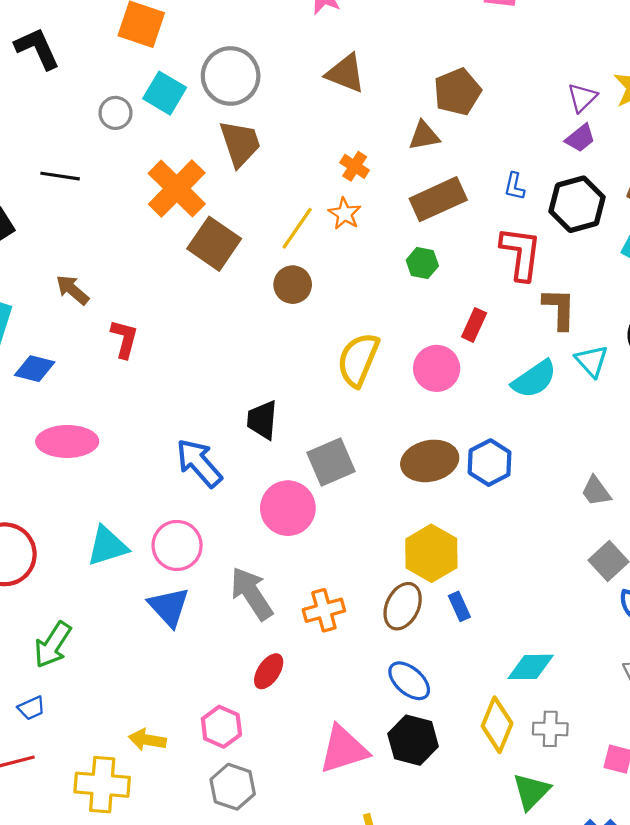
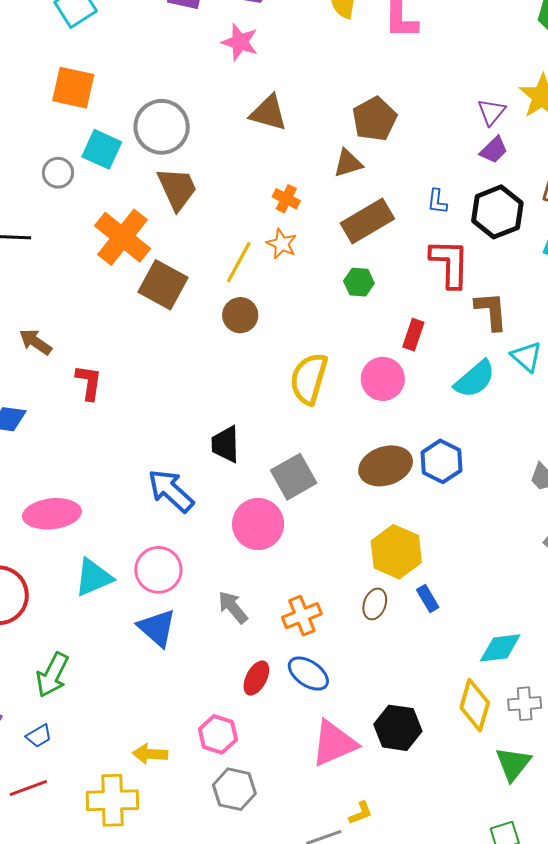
pink ellipse: (67, 441) -> (52, 514), moved
gray arrow: (252, 594) -> (233, 607), size x0.7
brown ellipse: (403, 606) -> (375, 604), size x0.7
blue ellipse: (409, 681) -> (308, 674), moved

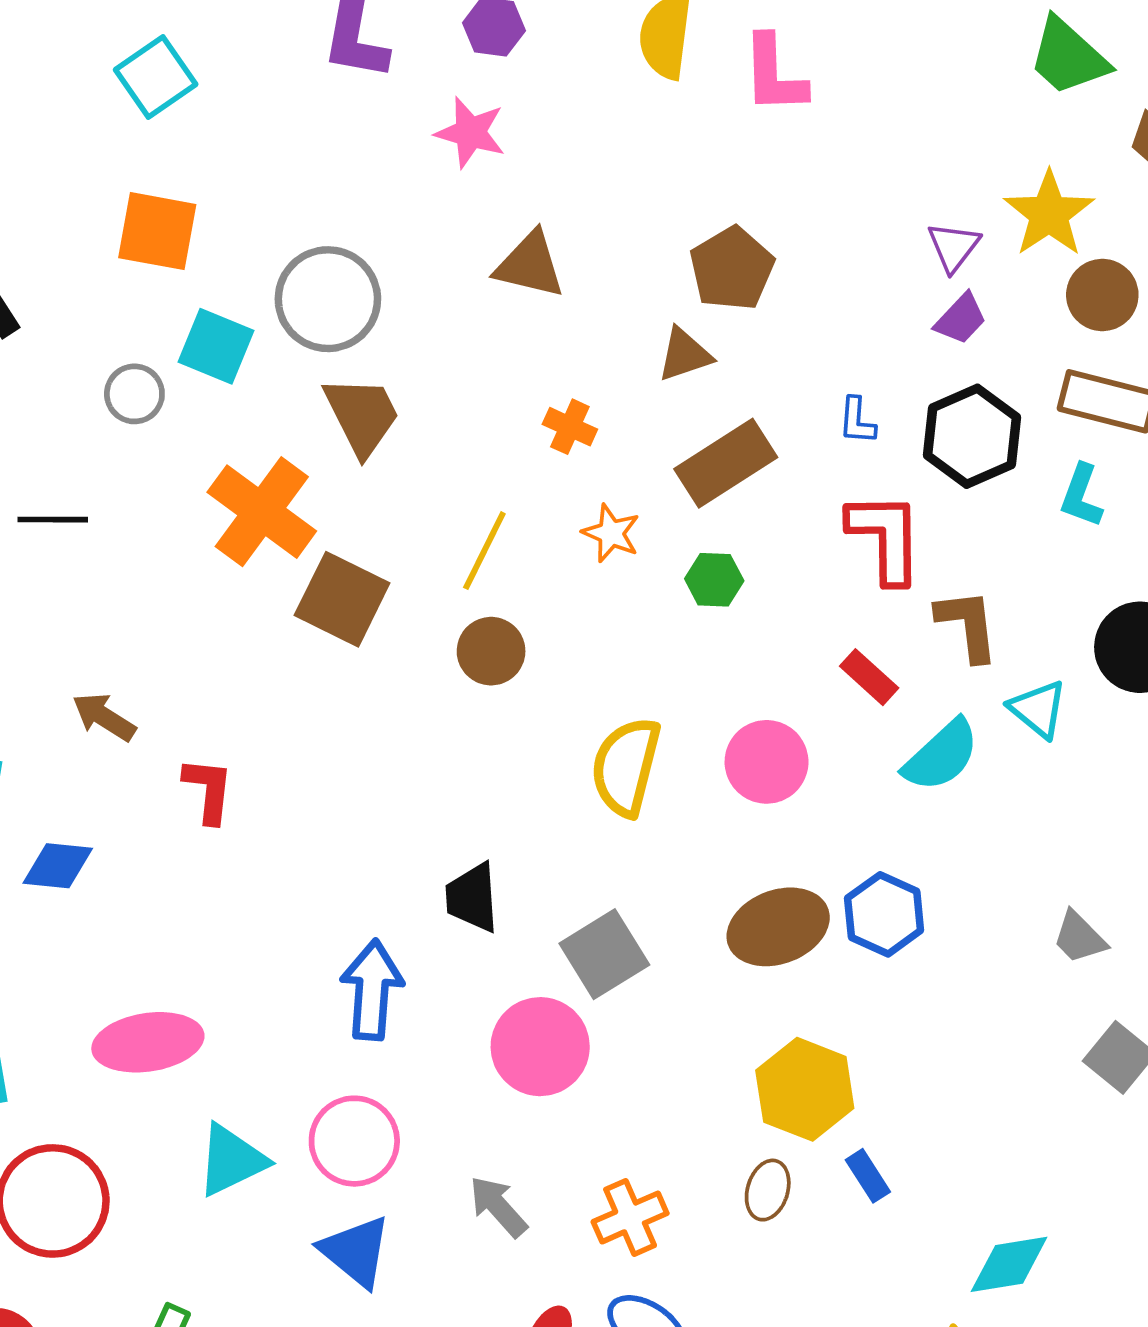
orange star: (282, 244) -> (611, 533), moved
red rectangle: (413, 335) -> (869, 677), moved, turned -64
blue arrow: (171, 491) -> (372, 990), turned 54

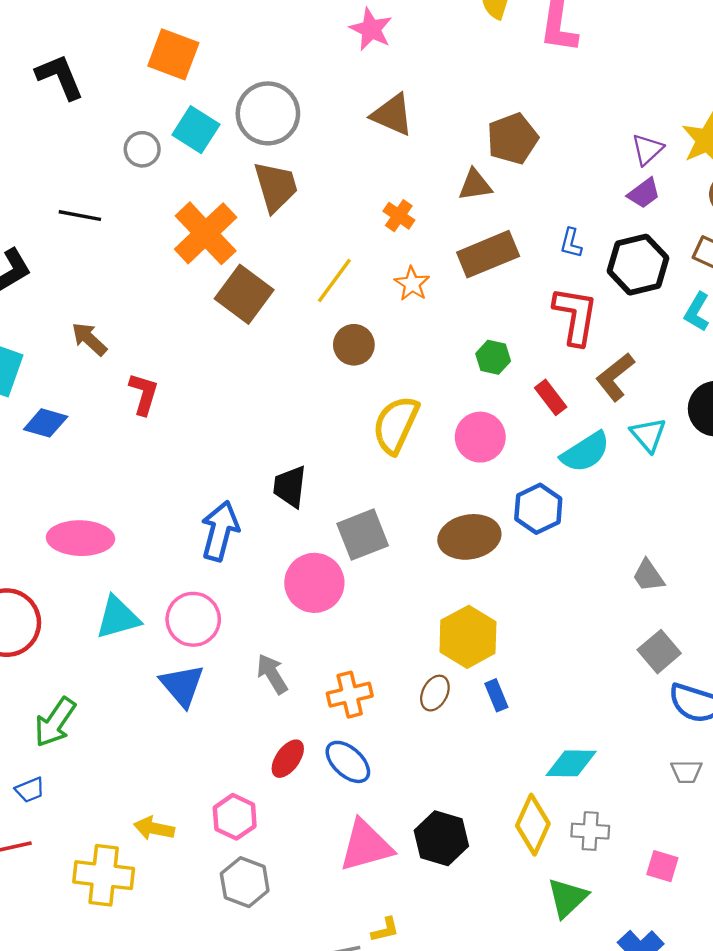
green hexagon: (714, 580) -> (493, 357), moved
brown L-shape: (968, 625) -> (615, 377), turned -132
brown circle: (491, 651) -> (354, 345), moved
blue hexagon: (884, 914) -> (538, 509), moved

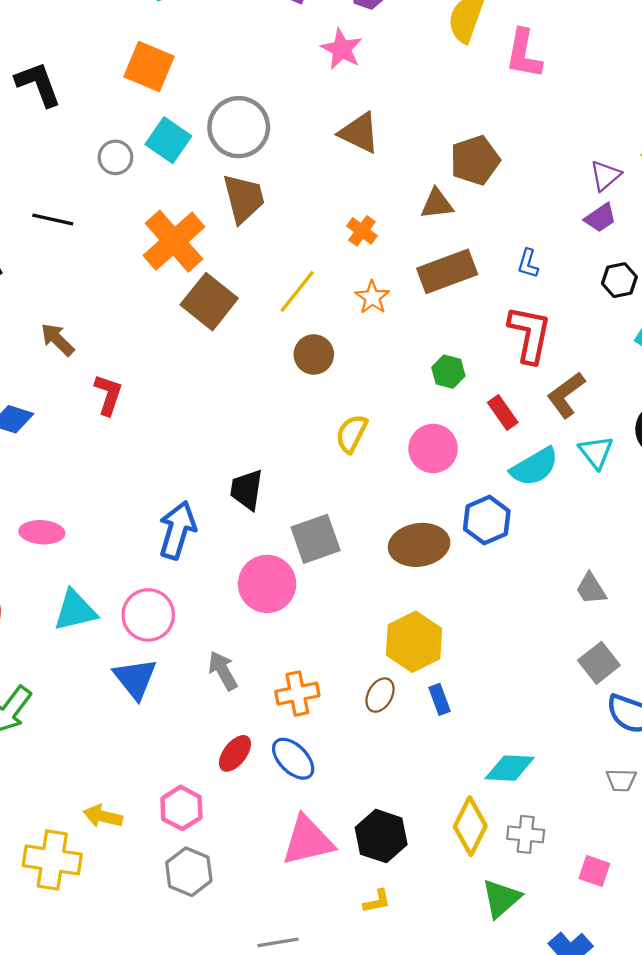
black hexagon: (638, 265) -> (619, 280), moved, size x0.6
yellow semicircle: (396, 425) -> (352, 434), size x0.7
pink ellipse: (80, 538) -> (42, 532), size x0.7
yellow L-shape: (385, 930) -> (377, 901), moved

